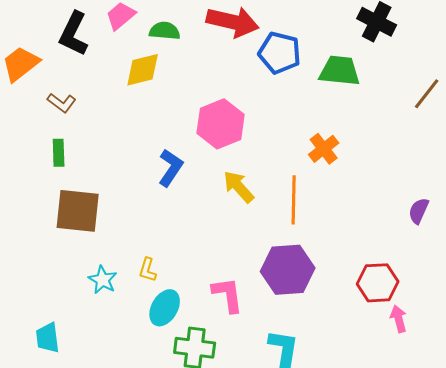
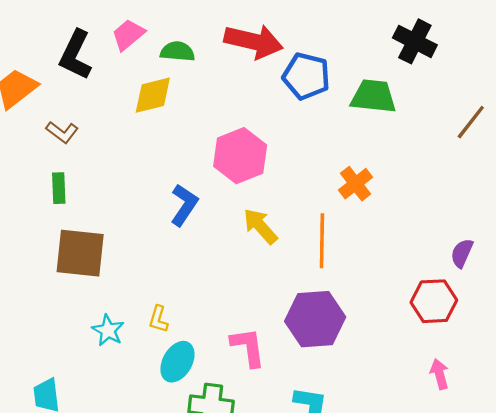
red hexagon: (378, 283) -> (434, 301), moved

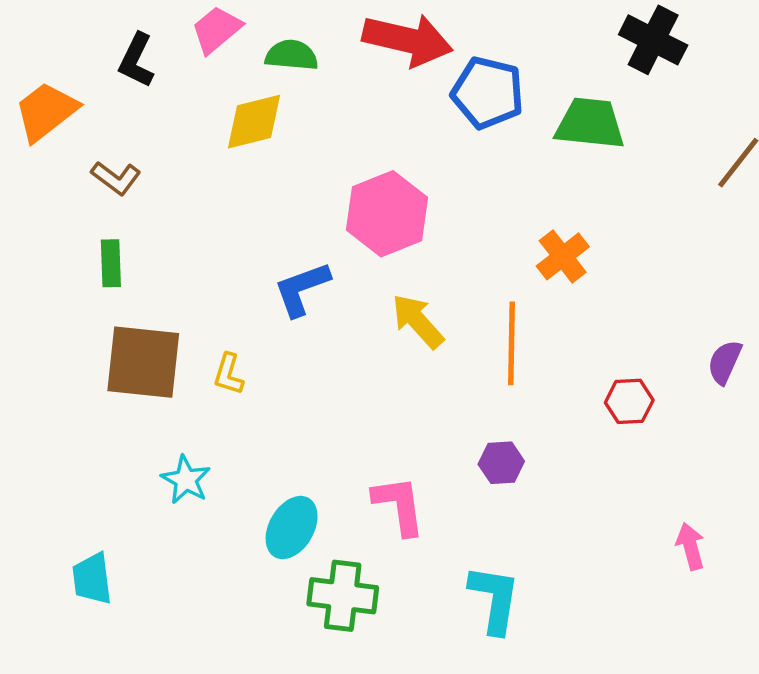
black L-shape: (76, 55) -> (136, 60), size x0.7
blue L-shape: (184, 205) -> (302, 289), turned -144
red hexagon: (434, 301) -> (629, 401), moved, size x0.7
yellow L-shape: (158, 319) -> (228, 374), moved
purple hexagon: (315, 319) -> (501, 463), size x0.5

